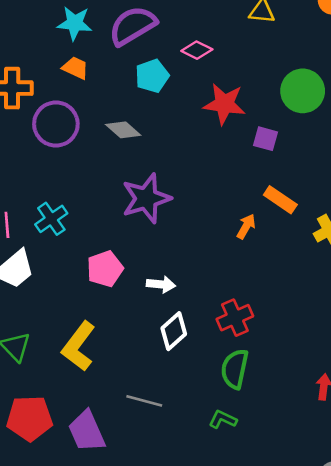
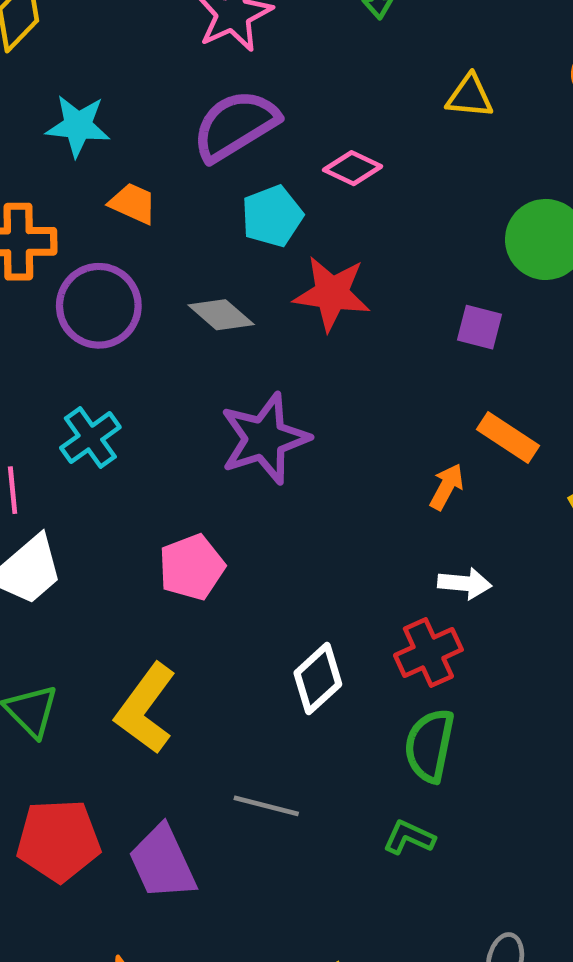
cyan star: (75, 23) -> (78, 126), moved
red star: (224, 104) -> (332, 293), moved
cyan cross: (51, 219) -> (90, 438), moved
white arrow: (161, 284) -> (465, 583), moved

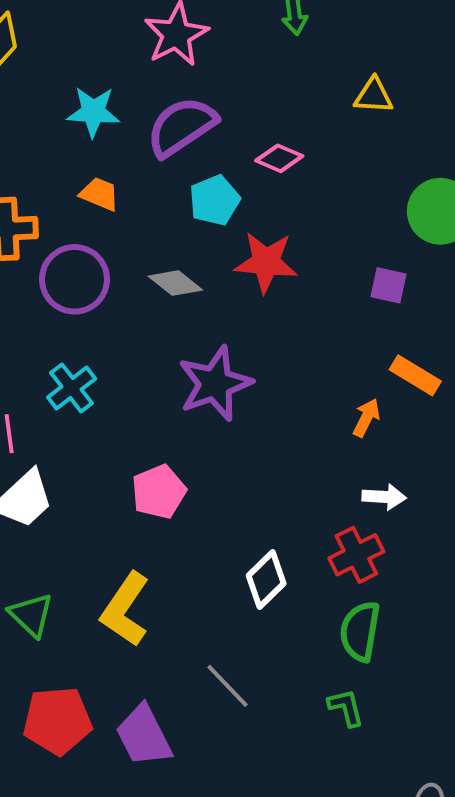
cyan star: (78, 126) -> (93, 112), moved
gray line: (266, 806) -> (227, 686), turned 34
green L-shape: (409, 837) -> (346, 708), turned 54

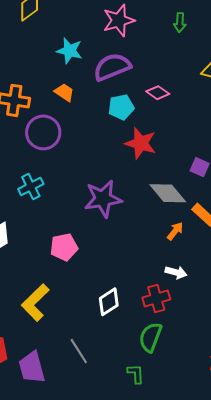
gray diamond: (175, 283) -> (168, 193), moved, size x1.4

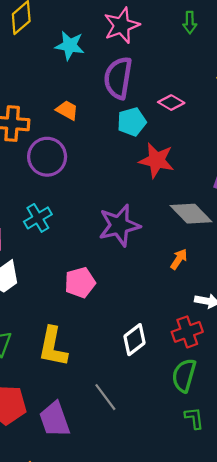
cyan star: (69, 51) -> (70, 46), moved
purple semicircle: (112, 67) -> (118, 78), turned -54
orange arrow: (175, 231) -> (179, 259), moved
yellow L-shape: (35, 303) -> (53, 347), turned -30
green L-shape: (136, 374) -> (194, 418), moved

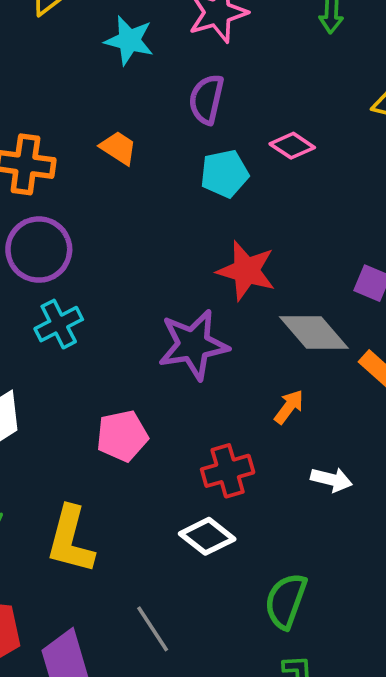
purple semicircle: (118, 78) -> (206, 99), size x0.7
purple circle: (47, 157) -> (39, 250), moved
red star: (156, 160) -> (246, 271), moved
red cross: (187, 332) -> (228, 471), moved
white diamond: (135, 340) -> (207, 536), turned 72

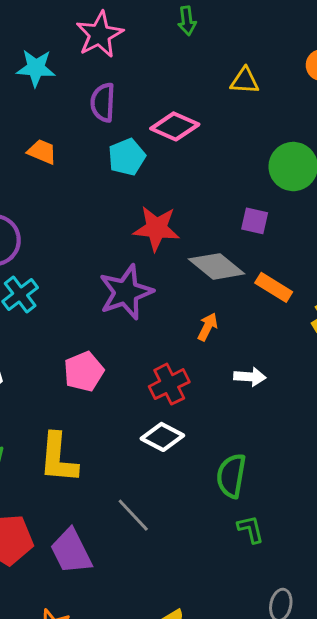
pink diamond: (292, 146) -> (175, 126), size x1.4

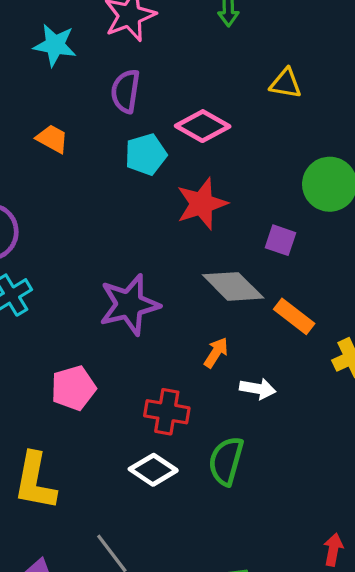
red star: (156, 228) -> (202, 204), moved, turned -30
white arrow: (250, 377) -> (258, 389), moved
red cross: (169, 384) -> (167, 412), turned 30
green semicircle: (231, 476) -> (226, 461), moved

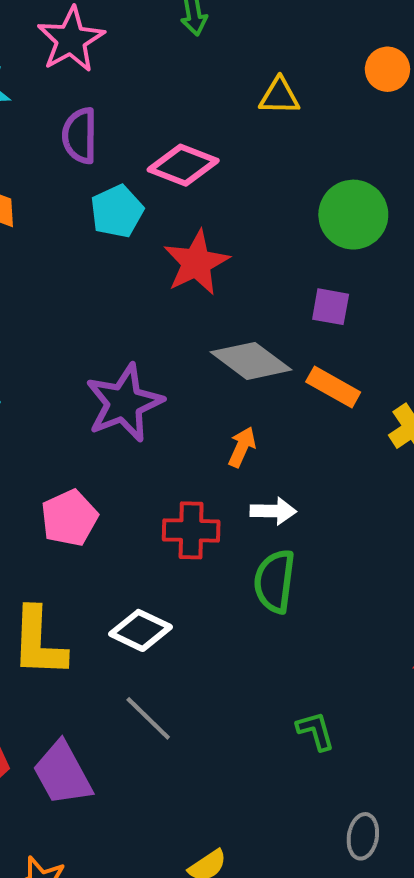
purple square: (280, 240) -> (331, 307), moved
white arrow: (258, 389) -> (273, 511), moved
white diamond: (153, 470) -> (140, 630), moved

